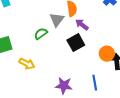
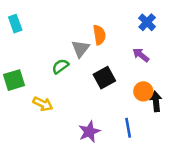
purple arrow: (82, 25) -> (141, 55), moved
purple star: (64, 86) -> (89, 132), turned -30

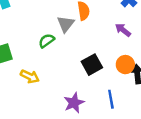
black square: (104, 78) -> (92, 65), moved

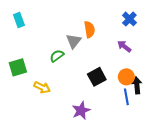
blue line: (111, 99) -> (126, 97), moved

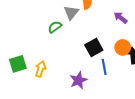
green square: (18, 67) -> (18, 64), moved
yellow arrow: (42, 87) -> (40, 69), moved, turned -98
blue line: (126, 97) -> (104, 67), moved

